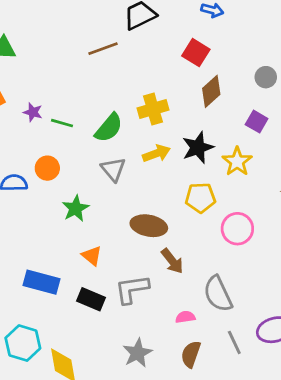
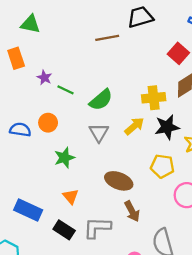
yellow cross: (153, 109) -> (154, 98), moved
yellow arrow: (156, 153) -> (134, 126), turned -30

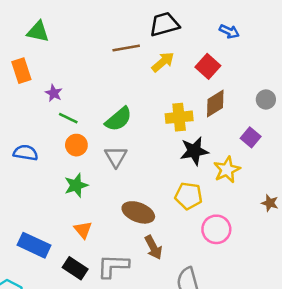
green line: (65, 90) -> (68, 118), moved
orange circle: (48, 123) -> (76, 145), moved
yellow arrow: (134, 126) -> (163, 62), moved

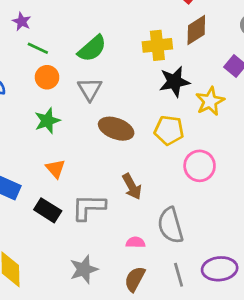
brown ellipse: (138, 212) -> (116, 129), moved

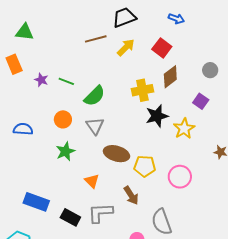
green line: (38, 48) -> (66, 81), moved
yellow pentagon: (169, 130) -> (145, 166), moved
orange triangle: (55, 169) -> (92, 181), moved

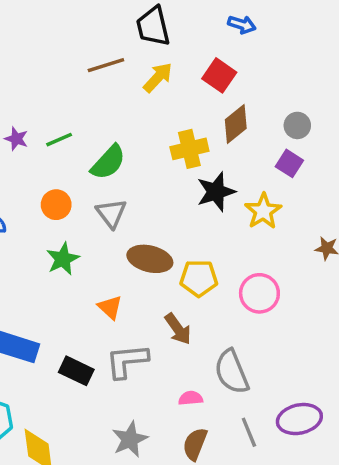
black trapezoid: (124, 17) -> (153, 26), turned -80
gray circle: (210, 70) -> (297, 125), moved
green line: (66, 81) -> (59, 140), turned -42

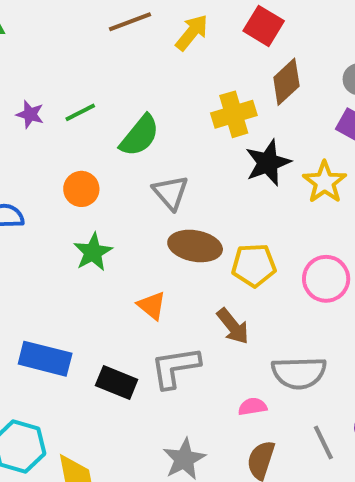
gray triangle: (111, 213) -> (171, 192), moved
gray semicircle: (232, 372) -> (299, 373), turned -66

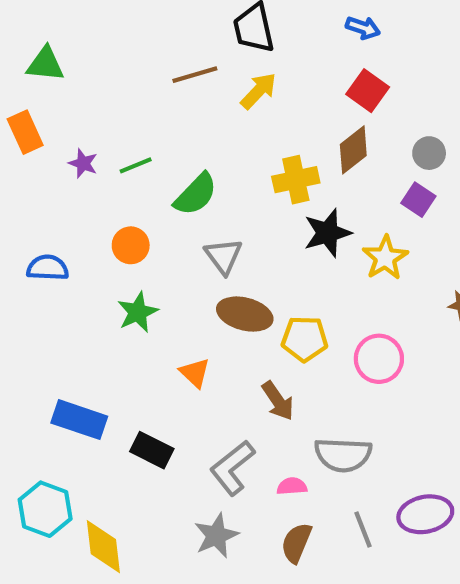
red square: (264, 26) -> (368, 91), moved
gray L-shape: (175, 367) -> (232, 468), moved, turned -34

